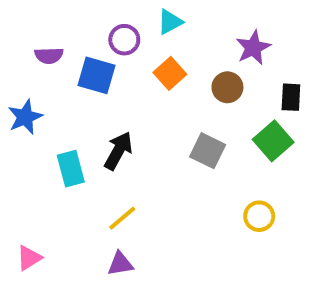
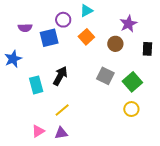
blue square: (97, 75) -> (49, 38), turned -30
green square: (273, 141) -> (132, 82), moved
pink triangle: (29, 258) -> (38, 131), moved

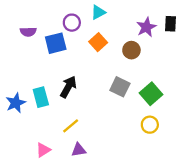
black rectangle: (147, 49) -> (170, 24), moved
blue star: (13, 59) -> (16, 103), moved
purple triangle: (61, 133) -> (79, 150), moved

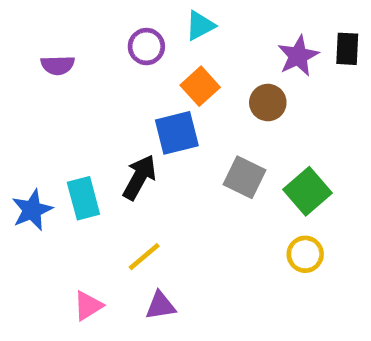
blue square: (56, 43) -> (177, 133), moved

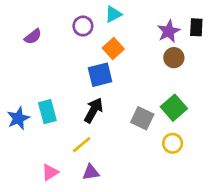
purple semicircle: (58, 65) -> (33, 37), turned -36
brown circle: (268, 103) -> (174, 58), moved
black arrow: (139, 177) -> (93, 110), moved
gray square: (244, 177) -> (142, 118), moved

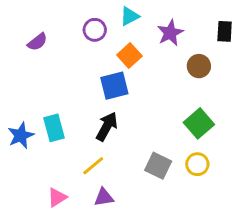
purple star: (169, 31) -> (170, 33), moved
gray square: (142, 118) -> (158, 166), moved

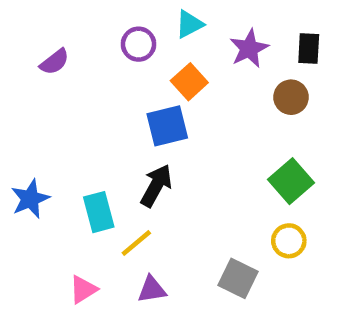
black rectangle: (225, 31) -> (309, 49), moved
cyan rectangle: (54, 128) -> (99, 212), moved
gray square: (158, 166) -> (238, 278), moved

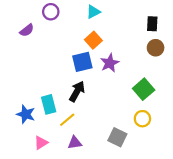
purple circle: (139, 44) -> (51, 12), moved
purple star: (249, 49) -> (110, 63), moved
brown circle: (291, 97) -> (156, 48), moved
blue star: (30, 199) -> (26, 114), moved, turned -30

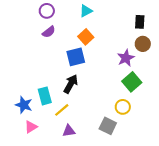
purple semicircle: (27, 30) -> (49, 32), moved
purple star: (110, 63) -> (126, 58), moved
yellow circle: (142, 119) -> (123, 107), moved
pink triangle: (41, 143) -> (31, 127), moved

